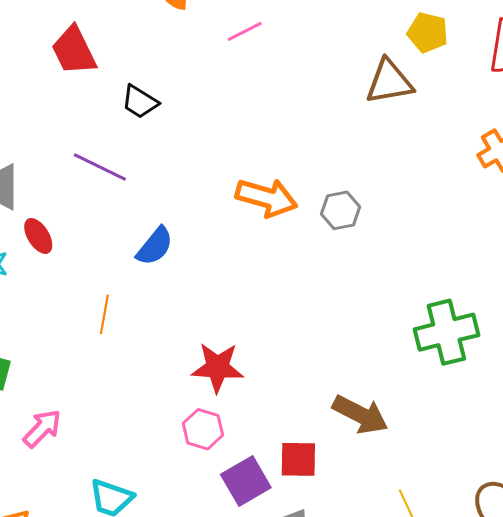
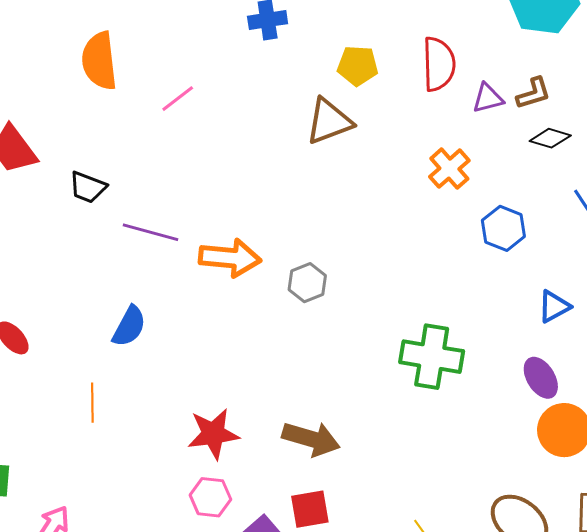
purple line: (100, 167) -> (151, 232), moved
gray hexagon: (341, 210) -> (307, 283), moved
green cross: (446, 332) -> (432, 357), turned 34
brown arrow: (360, 415) -> (311, 439), moved

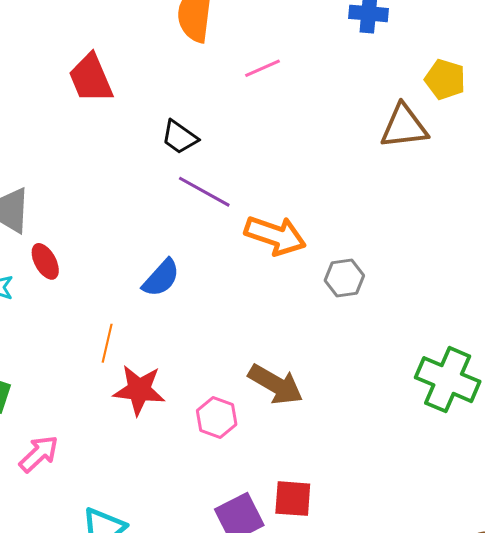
black trapezoid: (88, 187) -> (180, 137), moved
red star: (213, 434) -> (139, 390), moved
brown arrow: (311, 439) -> (276, 384), moved
pink hexagon: (210, 497) -> (217, 418), moved

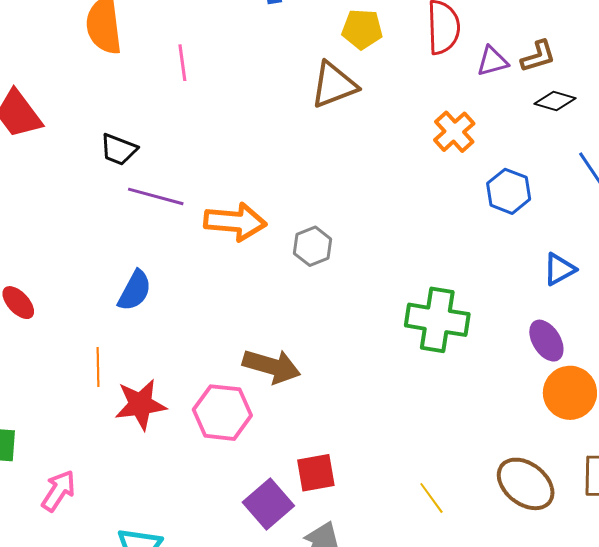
pink line: (262, 68) -> (182, 63), turned -60
pink hexagon: (217, 418) -> (222, 413), size x1.4

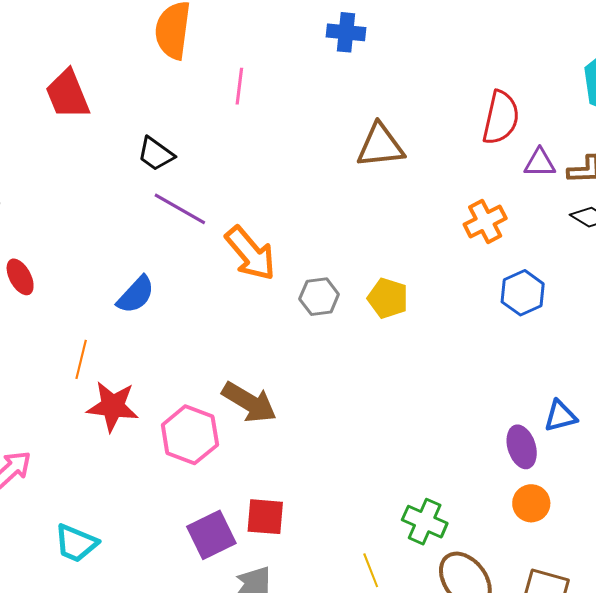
yellow pentagon: (362, 29) -> (388, 298), moved
orange arrow: (235, 222) -> (250, 253), turned 30
blue triangle: (559, 269) -> (560, 416), moved
green cross: (437, 320) -> (425, 522), moved, size x0.7
orange circle: (570, 393) -> (531, 503), size x0.7

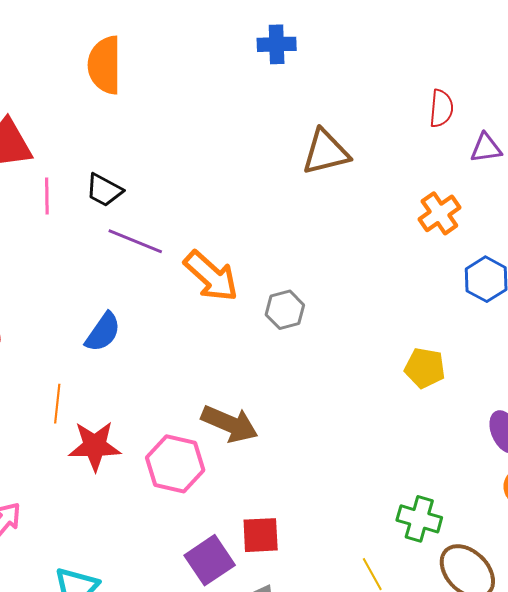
pink line: (239, 86) -> (47, 196), moved
red semicircle: (501, 118) -> (441, 108), size x0.7
yellow pentagon: (388, 298) -> (425, 368), moved

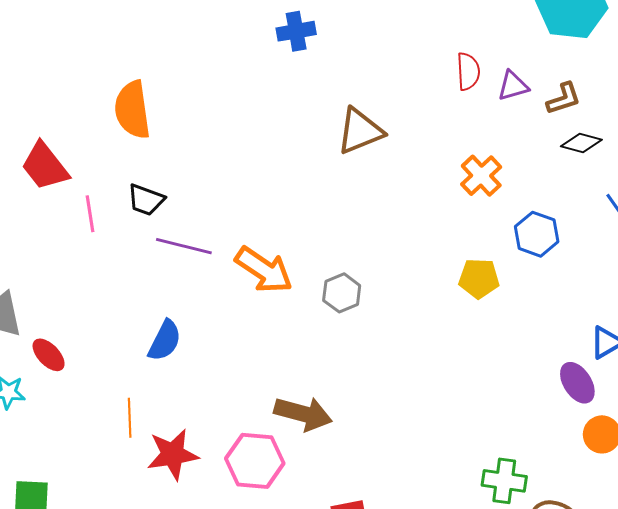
orange semicircle: (105, 65) -> (132, 110), moved
purple triangle: (486, 148) -> (513, 86), moved
yellow pentagon: (425, 368) -> (479, 278), moved

